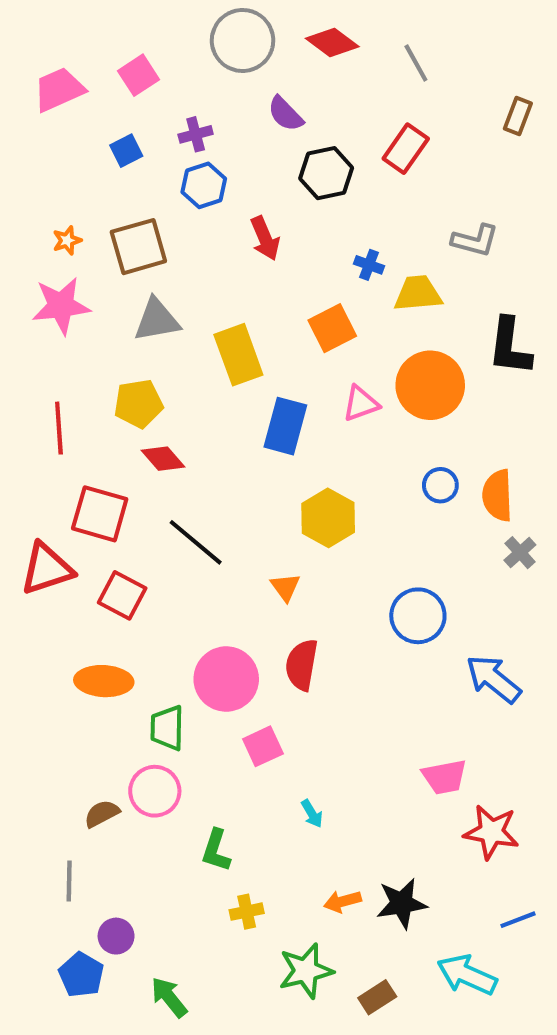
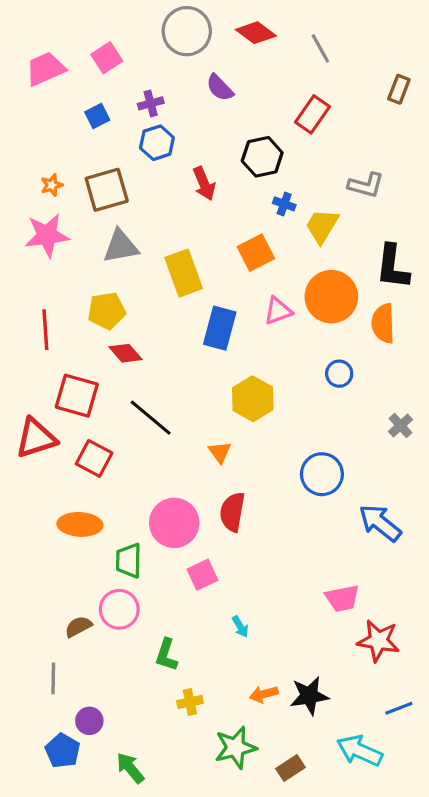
black hexagon: (326, 173) -> (262, 157), moved
yellow trapezoid: (418, 293) -> (322, 226), turned -54
orange semicircle: (498, 495) -> (383, 323), moved

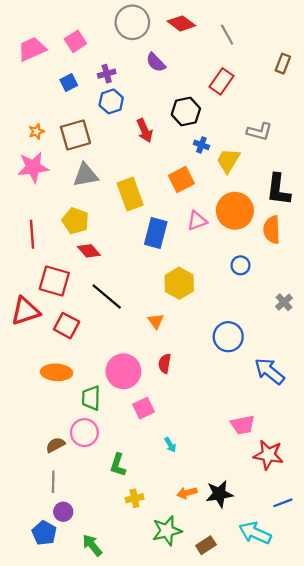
yellow pentagon: (107, 311) -> (75, 221), turned 30
red semicircle: (232, 512) -> (165, 363), size x0.7
gray line: (53, 678) -> (53, 482), moved

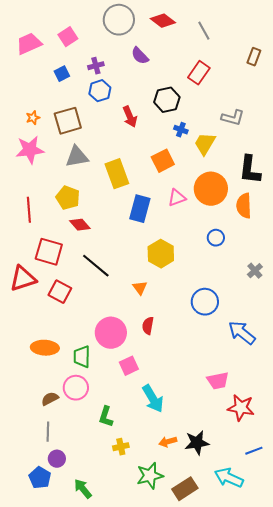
orange ellipse: (57, 372) -> (45, 348), moved
cyan arrow: (170, 445) -> (153, 399), size x2.0
brown rectangle: (206, 545) -> (185, 489), size x1.4

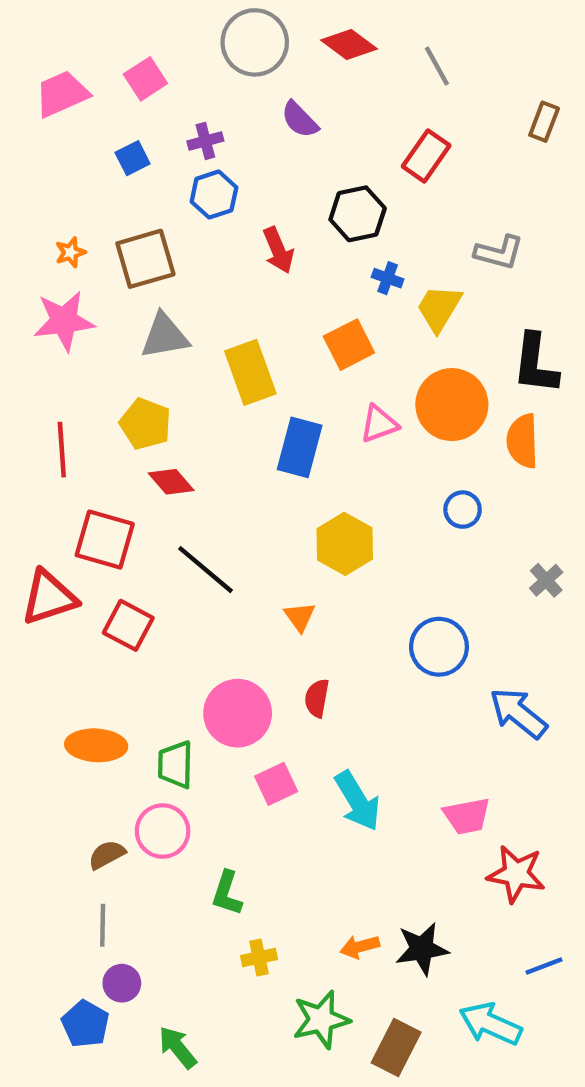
cyan arrow: (153, 399) -> (358, 801), moved
brown rectangle: (185, 489) -> (396, 1047), turned -30

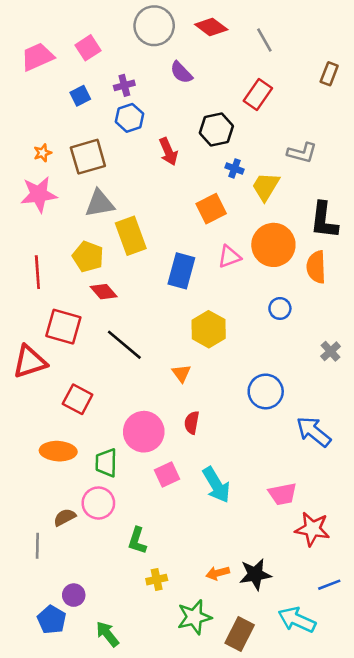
yellow rectangle: (250, 372) -> (131, 236), moved
red square: (128, 625) -> (78, 399), moved
gray line: (103, 925) -> (37, 546), moved

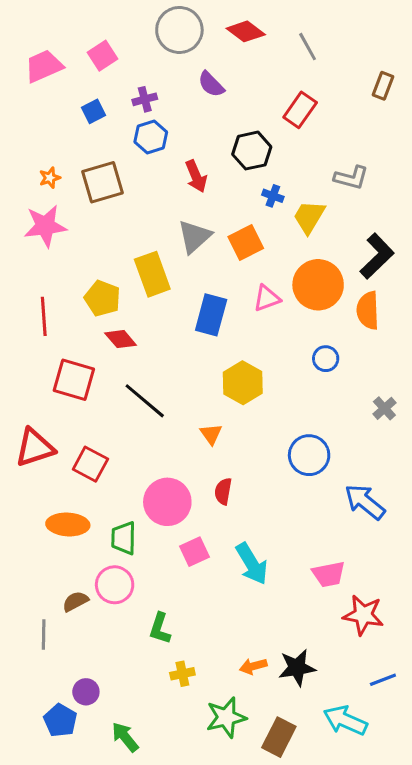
gray triangle: (100, 203) -> (194, 237), moved, turned -32
black L-shape: (324, 220) -> (377, 256), turned -141
red triangle: (30, 362) -> (35, 448), moved

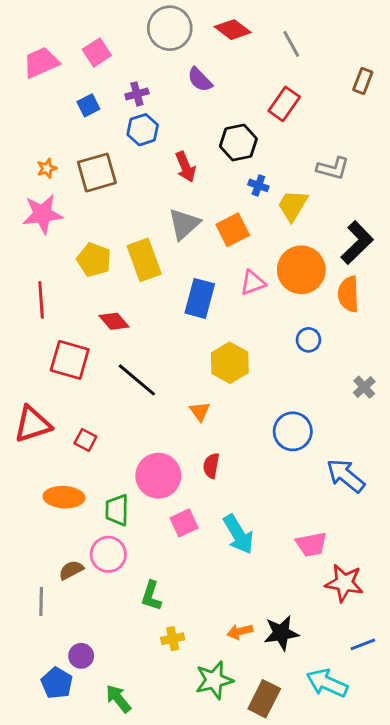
yellow pentagon: (103, 298) -> (94, 260), moved
red square: (90, 464) -> (85, 440), size x0.7

